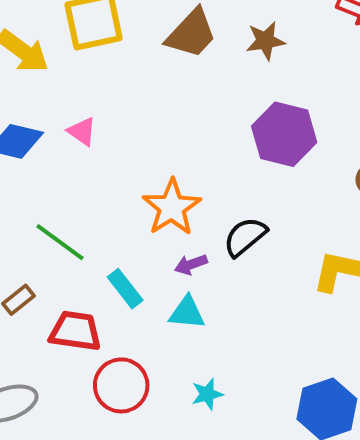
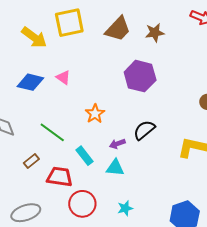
purple hexagon: (284, 134) -> (140, 76), moved
orange star: (172, 207) -> (95, 114), moved, size x0.7

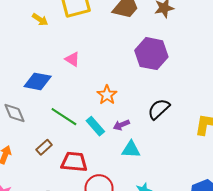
yellow arrow: (34, 37) -> (40, 20), size x0.6
blue diamond: (30, 82) -> (38, 81), moved
purple arrow: (117, 144) -> (121, 125), moved
cyan rectangle: (85, 156) -> (95, 126), moved

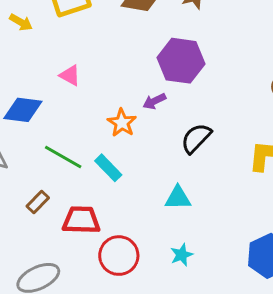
purple arrow: (121, 125) -> (154, 101), moved
cyan triangle: (131, 149) -> (178, 198), moved

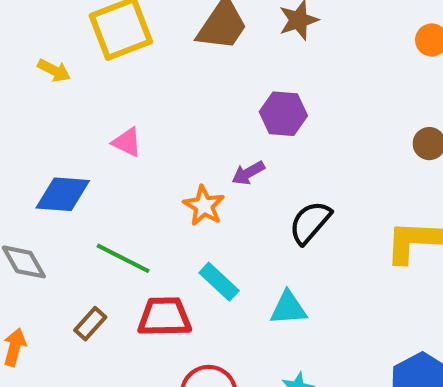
purple hexagon: (181, 61) -> (283, 114), size x0.7
cyan rectangle: (108, 168) -> (219, 282), moved
red trapezoid: (81, 220) -> (165, 317), moved

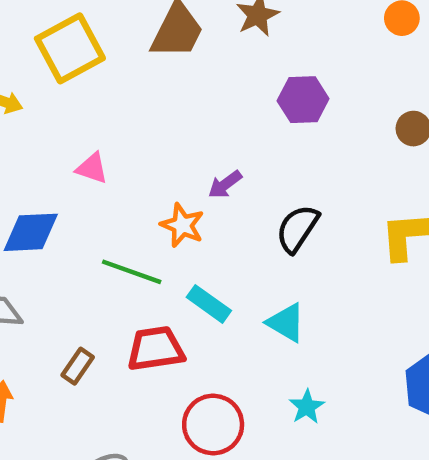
purple hexagon: (283, 114) -> (303, 100), moved
green line: (123, 258) -> (132, 272), moved
cyan triangle: (288, 308) -> (286, 323), turned 42

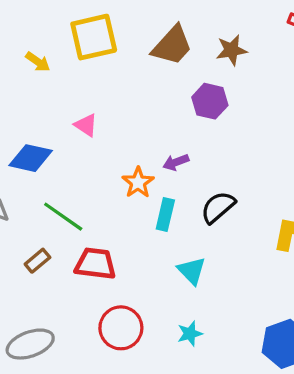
purple hexagon: (303, 100) -> (210, 101), moved
green line: (132, 272) -> (63, 217), moved
cyan rectangle: (209, 304) -> (165, 215), moved, turned 52

